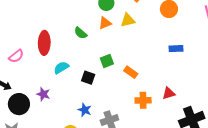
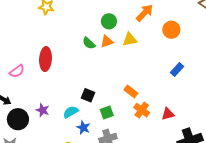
green semicircle: (81, 33) -> (89, 43), moved
blue rectangle: (176, 49) -> (177, 70), turned -48
green square: (107, 61) -> (107, 112), moved
cyan semicircle: (61, 68) -> (71, 112), moved
orange cross: (143, 100) -> (142, 110), moved, turned 35

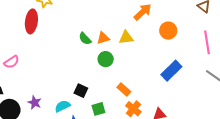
green circle: (109, 21) -> (106, 59), moved
red ellipse: (45, 59) -> (31, 21), moved
blue rectangle: (177, 70) -> (171, 71), size x1.5

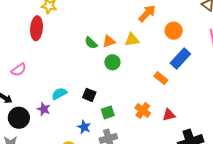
blue rectangle: (171, 71) -> (180, 59), moved
orange rectangle: (124, 90) -> (161, 78), moved
cyan semicircle: (62, 106) -> (59, 94), moved

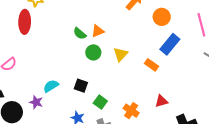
yellow triangle: (132, 40) -> (121, 54), moved, turned -35
green circle: (112, 62) -> (93, 52), moved
orange cross: (143, 111) -> (131, 111), moved
green square: (108, 112) -> (100, 102), turned -32

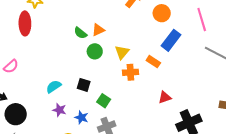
purple star: (36, 102) -> (59, 110), moved
orange cross: (131, 111) -> (130, 72), moved, turned -35

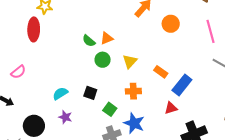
blue rectangle: (171, 40) -> (182, 85), moved
orange cross: (130, 72) -> (133, 91), moved
black circle: (16, 114) -> (34, 126), moved
blue star: (81, 117) -> (134, 123), moved, size x1.5

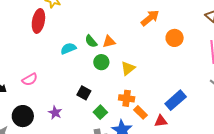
pink semicircle: (18, 72) -> (30, 79), moved
orange rectangle: (161, 72) -> (140, 112), moved
cyan semicircle: (60, 93) -> (68, 48), moved

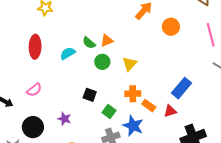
red ellipse: (38, 21) -> (35, 47), moved

